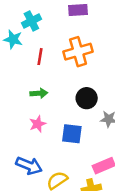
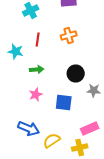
cyan star: (13, 39) -> (16, 52), moved
orange cross: (78, 52) -> (69, 36), size x0.7

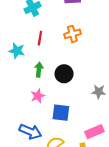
green arrow: (37, 70) -> (39, 70), turned -80
black circle: (76, 74) -> (64, 74), moved
blue square: (64, 102) -> (61, 113), moved

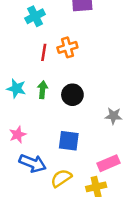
orange cross: (72, 34) -> (67, 47), moved
cyan star: (17, 51) -> (16, 88), moved
pink star: (38, 96) -> (18, 135), moved

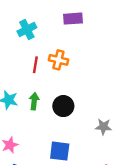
orange cross: (67, 47) -> (58, 60), turned 30

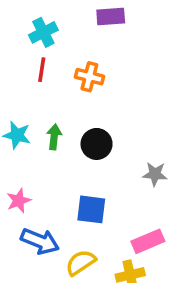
red line: (35, 65) -> (42, 70), moved

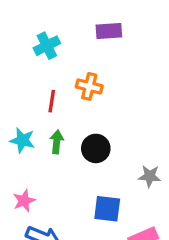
red line: (42, 70) -> (52, 101), moved
blue square: (91, 209) -> (107, 209), moved

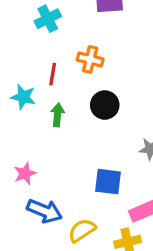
cyan star: (22, 140) -> (23, 97), moved
black circle: (96, 148) -> (105, 105), moved

